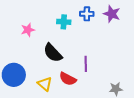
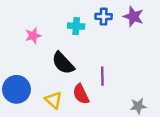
red semicircle: (68, 79) -> (81, 94), turned 36

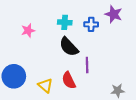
blue cross: (104, 17) -> (91, 24), moved
black semicircle: (63, 63) -> (69, 47), moved

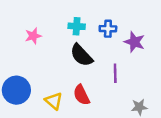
purple star: (114, 14) -> (134, 42), moved
purple line: (87, 65) -> (115, 73), moved

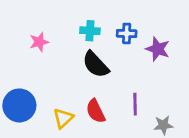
purple line: (115, 73) -> (135, 104), moved
yellow triangle: (54, 101) -> (63, 118), turned 36

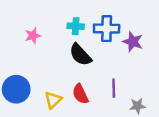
blue cross: (127, 33) -> (107, 29), size x1.5

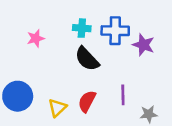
red semicircle: (80, 94) -> (87, 101), turned 54

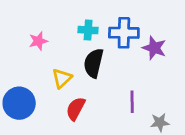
black semicircle: (87, 59) -> (94, 63), turned 56
red semicircle: (87, 101) -> (76, 109), moved
yellow triangle: (57, 108) -> (62, 78), moved

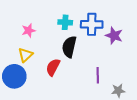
yellow triangle: (62, 78) -> (25, 55), moved
red semicircle: (76, 109) -> (53, 67), moved

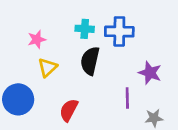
purple star: (114, 36) -> (150, 73), moved
yellow triangle: (25, 55) -> (47, 67), moved
red semicircle: (53, 67) -> (69, 110), moved

